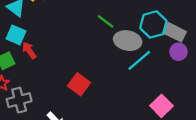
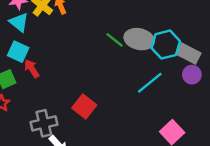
gray ellipse: (128, 41) -> (139, 39), moved
gray cross: (19, 100) -> (44, 123), moved

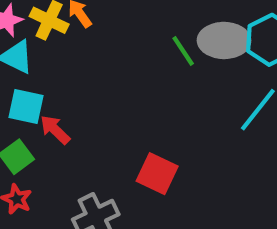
green line: (115, 40) -> (183, 51), turned 30

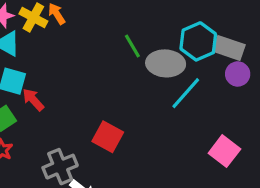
gray ellipse: (224, 40) -> (166, 63), moved

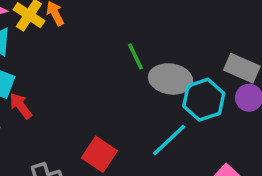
cyan hexagon: (198, 41) -> (204, 100), moved
cyan line: (186, 93) -> (169, 140), moved

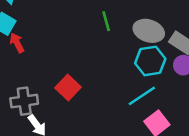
gray ellipse: (171, 79) -> (149, 31), moved
cyan line: (169, 140) -> (142, 96), moved

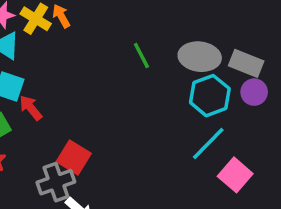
red square: (68, 88) -> (74, 157), moved

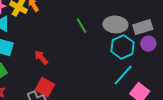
gray rectangle: (246, 63) -> (143, 27), turned -36
red arrow: (31, 108) -> (41, 57), moved

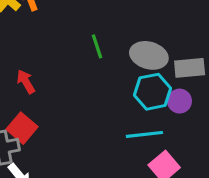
purple circle: (148, 44) -> (179, 101), moved
cyan line: (123, 75) -> (144, 134), turned 30

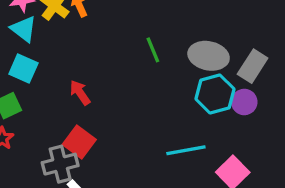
gray rectangle: (190, 68) -> (253, 66), turned -48
cyan line: (144, 134) -> (186, 150), moved

